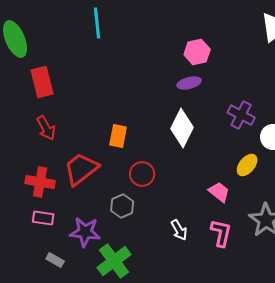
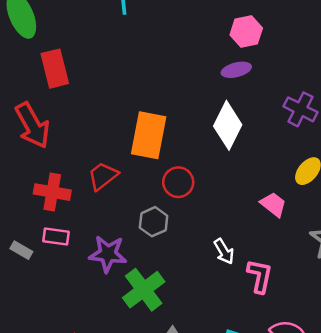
red arrow: (46, 128) -> (32, 125), moved, size x1.5
orange rectangle: (118, 136) -> (149, 135), size x1.6
red trapezoid: (81, 169) -> (103, 176), size x0.7
pink L-shape: (221, 233) -> (260, 276), moved
gray rectangle: (55, 260) -> (21, 250), moved

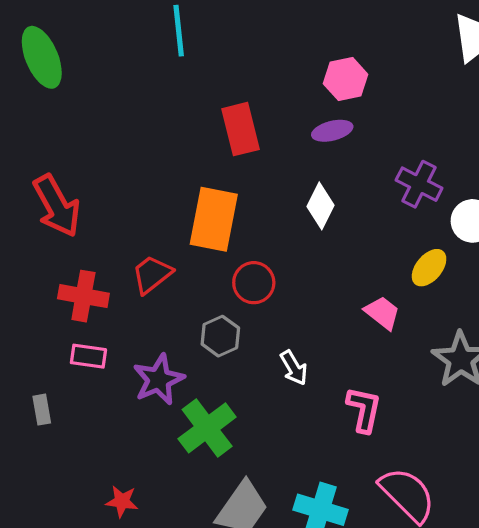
red rectangle: (55, 69) -> (240, 129), moved
white diamond: (228, 125) -> (321, 206), size x0.7
gray rectangle: (21, 250) -> (42, 410), moved, turned 50
white arrow: (224, 251) -> (294, 368), moved
purple star: (108, 254) -> (159, 379), turned -30

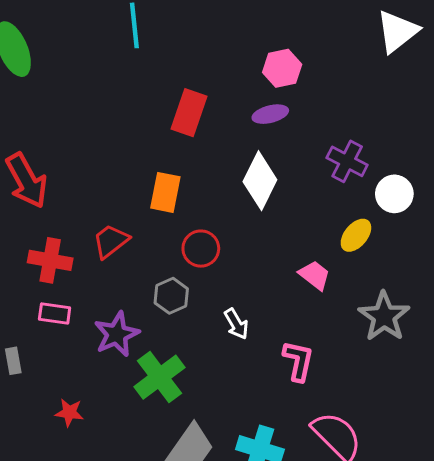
red rectangle: (240, 129) -> (189, 113), turned 33
white diamond: (321, 206) -> (260, 181), size x1.4
orange rectangle: (214, 219) -> (165, 192), size x0.7
red star: (122, 501) -> (69, 413), moved

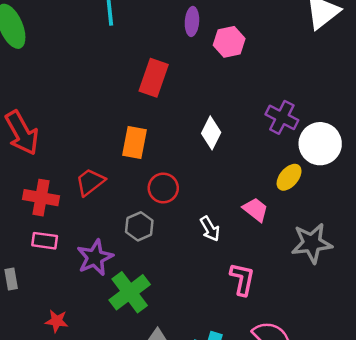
purple ellipse: (270, 114) -> (192, 21), moved, turned -72
white diamond: (260, 181) -> (211, 133), size x0.7
white circle: (394, 194) -> (320, 144), size x1.4
gray star: (384, 316) -> (312, 243), turned 30
white arrow: (236, 324) -> (210, 229), moved

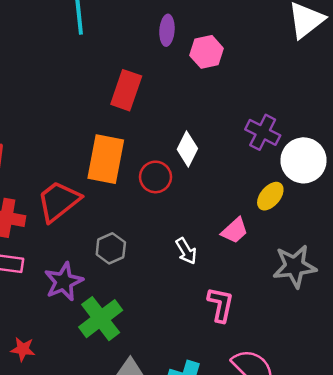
orange rectangle: (134, 142) -> (106, 159), size x1.4
red trapezoid: (90, 182) -> (59, 201), size x1.4
red circle: (163, 188) -> (155, 177), moved
pink trapezoid: (255, 210) -> (235, 231), turned 100

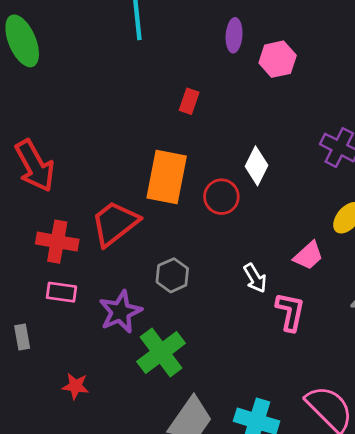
red rectangle: (126, 90) -> (189, 101), size x0.6
pink L-shape: (221, 305) -> (290, 312), moved

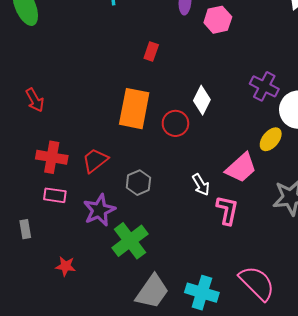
red arrow: (35, 166) -> (35, 100), size x0.6
red trapezoid: (115, 223) -> (95, 160), moved, size x0.7
pink trapezoid: (308, 256) -> (241, 168), size x1.4

